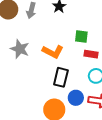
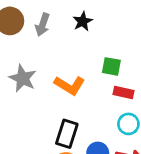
black rectangle: (61, 77) -> (67, 134), moved

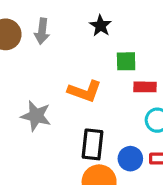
black star: (83, 21) -> (100, 26), moved
gray star: (23, 78) -> (36, 116), moved

